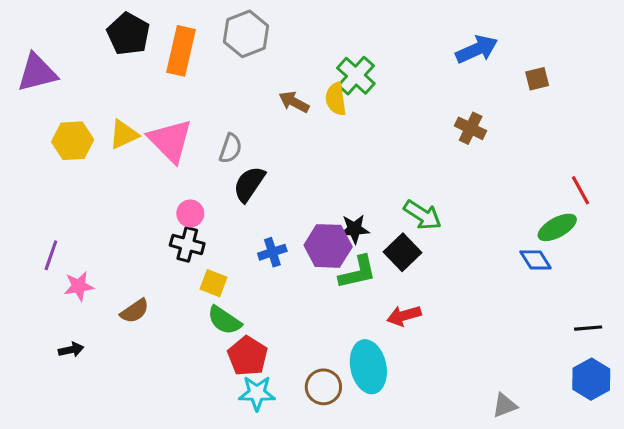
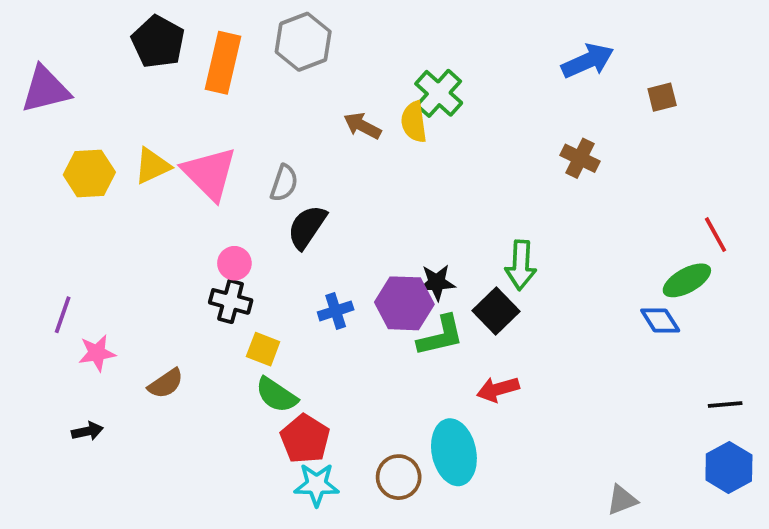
green arrow: (423, 215) -> (521, 265), turned 60

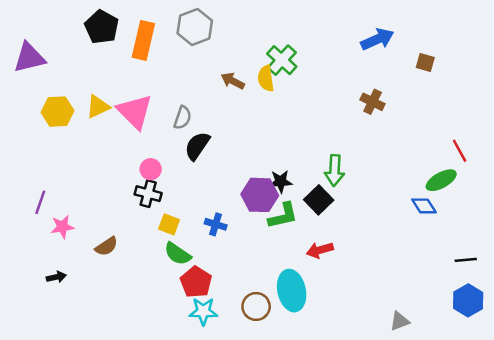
brown square: (662, 97) -> (425, 63), turned 30
blue cross: (336, 311) -> (216, 224), moved, turned 35

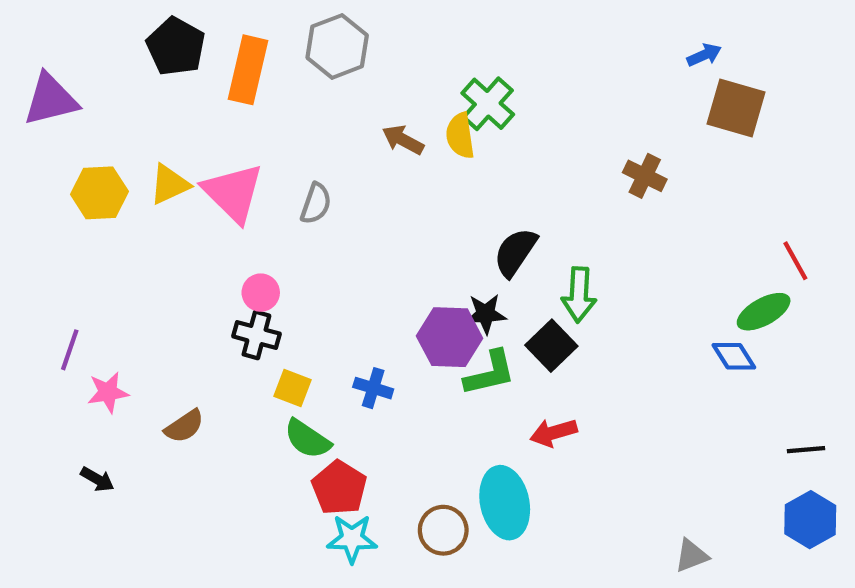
blue arrow: (377, 39) -> (704, 55), moved, size x0.6
brown square: (425, 63) -> (736, 108), size x1.8
black semicircle: (197, 146) -> (515, 252), moved
black arrow: (56, 277) -> (97, 479), turned 42

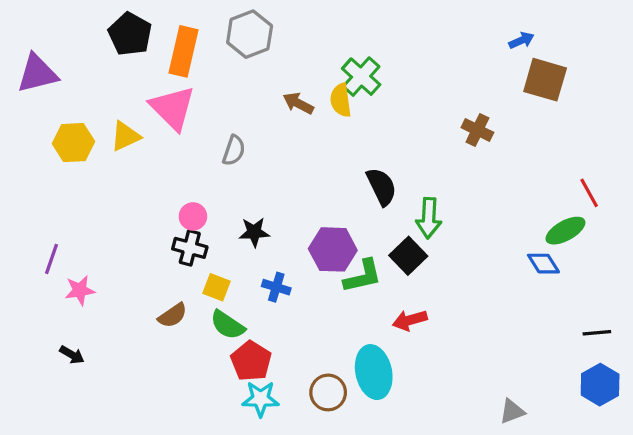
pink triangle: (233, 193) -> (173, 108), moved
black semicircle: (515, 252) -> (382, 187), turned 120
black star: (486, 314) -> (254, 232), moved
brown semicircle: (184, 426) -> (173, 315), moved

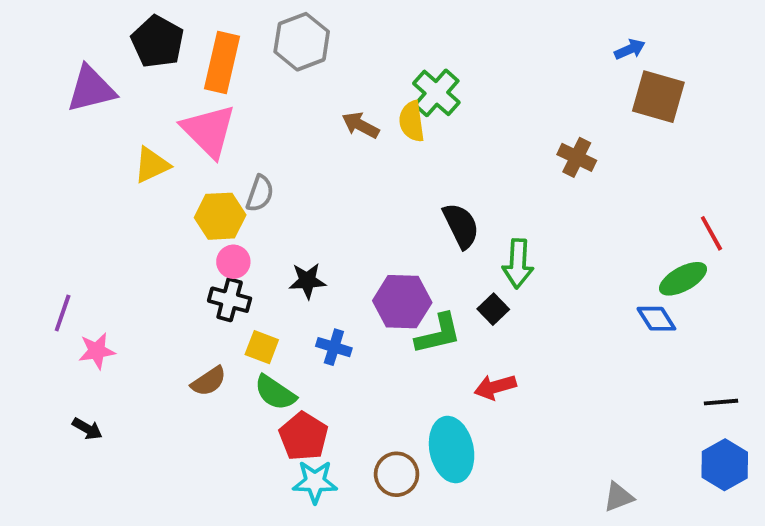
purple triangle: (37, 73) -> (91, 89), moved
yellow hexagon: (73, 143) -> (220, 216), moved
gray semicircle: (234, 150) -> (260, 193), moved
black square: (408, 256) -> (493, 309), size x0.7

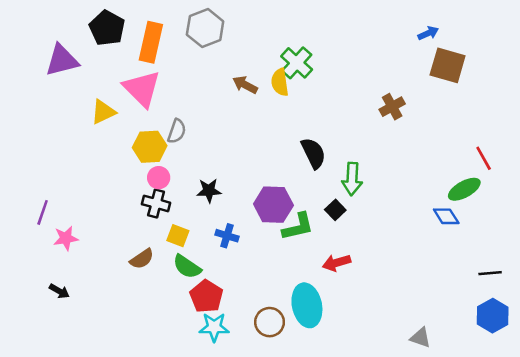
brown cross: (577, 157) -> (392, 107), turned 35
gray triangle: (618, 497) -> (420, 338), turned 40

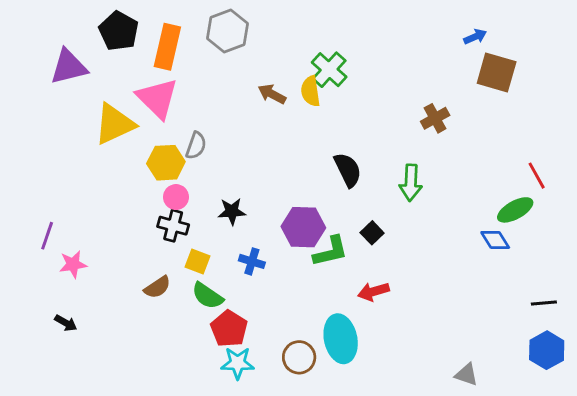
yellow triangle: (103, 112) -> (114, 124), size x1.5
green arrow: (352, 179) -> (411, 183), moved

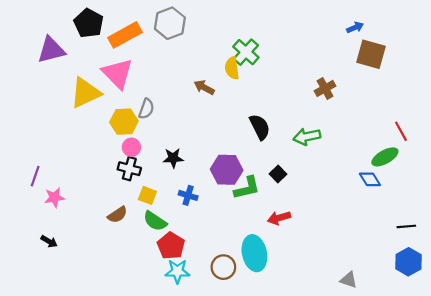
orange rectangle: (167, 47) -> (125, 35), turned 48
brown arrow: (272, 94) -> (204, 87), moved
green arrow: (411, 183) -> (307, 137), turned 75

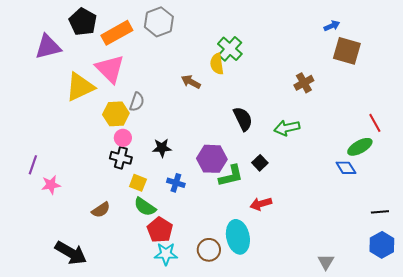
brown semicircle: (118, 215) -> (101, 210), moved
black arrow: (49, 241) -> (71, 253), moved, size x2.0
gray triangle: (349, 280) -> (326, 262), turned 42

